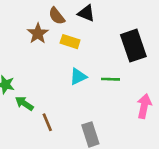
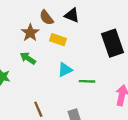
green line: (110, 79) -> (87, 81), moved
green arrow: (24, 103) -> (28, 58), moved

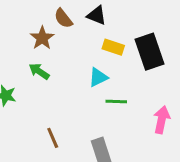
yellow rectangle: (58, 40) -> (113, 47), moved
cyan triangle: (65, 70) -> (98, 77), moved

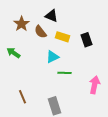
brown semicircle: (63, 18) -> (40, 32), moved
brown star: (42, 38) -> (22, 24), moved
black rectangle: (150, 52) -> (86, 40), size x0.6

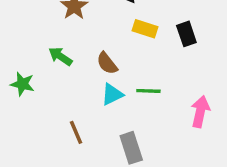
brown semicircle: (40, 32) -> (107, 63), moved
cyan triangle: (52, 57) -> (112, 94), moved

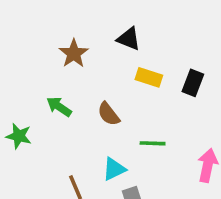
black rectangle: (186, 34) -> (193, 83), turned 40
cyan triangle: (112, 94) -> (114, 169), moved

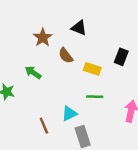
yellow rectangle: (149, 77) -> (92, 69), moved
brown semicircle: (109, 114) -> (66, 56), moved

